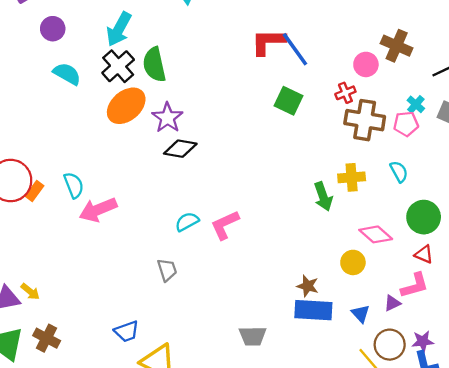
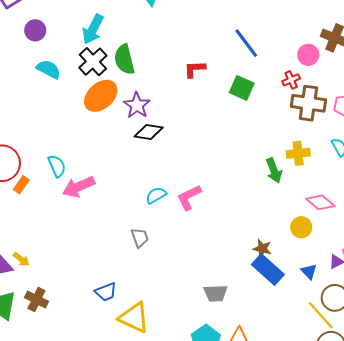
red L-shape: (268, 42) -> (195, 69), moved, size x0.7
orange rectangle: (35, 191) -> (21, 185), moved
blue rectangle: (313, 310) -> (268, 269), turned 40

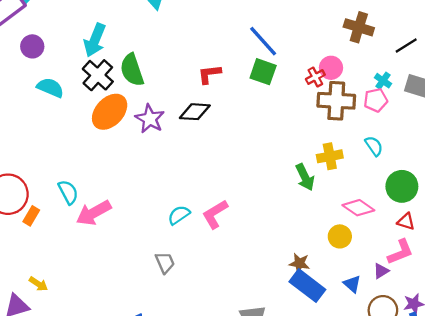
pink circle: (308, 55) -> (331, 68), moved
green square: (242, 88) -> (263, 72), moved
black diamond: (149, 132) -> (195, 112), moved
yellow arrow: (21, 259) -> (38, 284), moved

